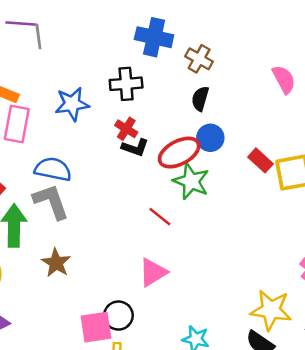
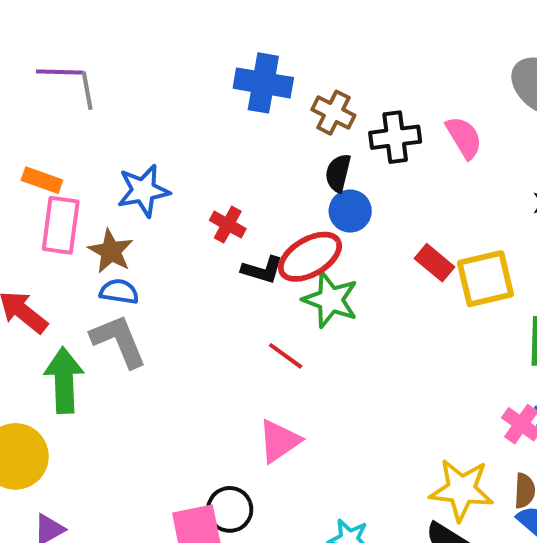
black cross: (126, 84) -> (395, 137), moved
blue circle: (210, 138) -> (350, 211), moved
black L-shape: (135, 148) -> (262, 270), moved
blue semicircle: (53, 169) -> (119, 292), size x0.7
brown star: (56, 263) -> (111, 251), moved

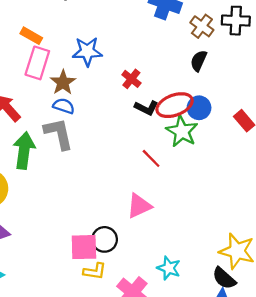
black cross: (395, 137) -> (236, 21), moved
blue circle: (350, 211) -> (199, 108), moved

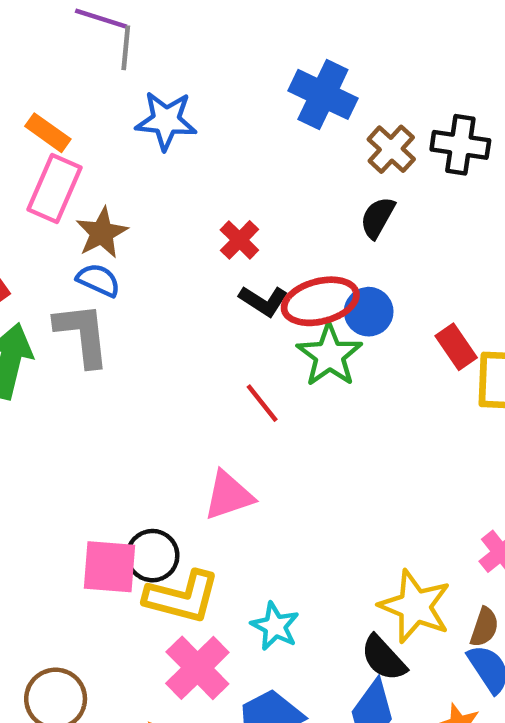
blue star: (87, 52) -> (166, 121), moved
yellow L-shape: (95, 271) -> (182, 597), moved, size x1.6

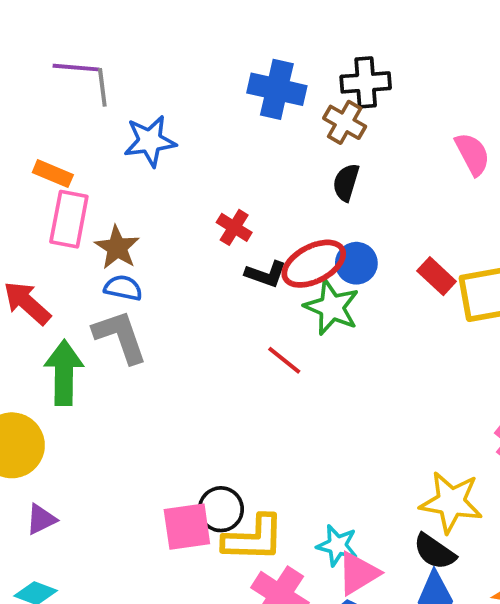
black cross: (460, 145) -> (366, 82), moved
pink triangle: (229, 495) -> (358, 573), moved

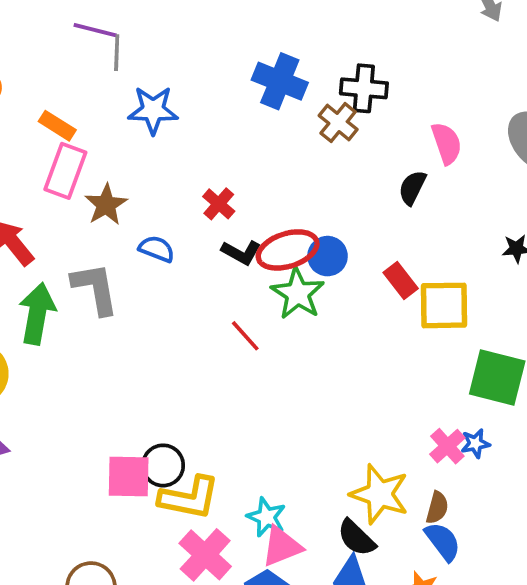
pink semicircle: (472, 154) -> (447, 143), moved
black semicircle: (346, 182) -> (412, 188), moved
blue semicircle: (123, 288) -> (157, 249), moved

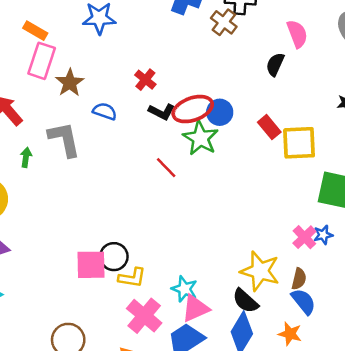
green arrow: (37, 314) -> (26, 157), size x0.5
yellow L-shape: (189, 498) -> (132, 278), size x0.7

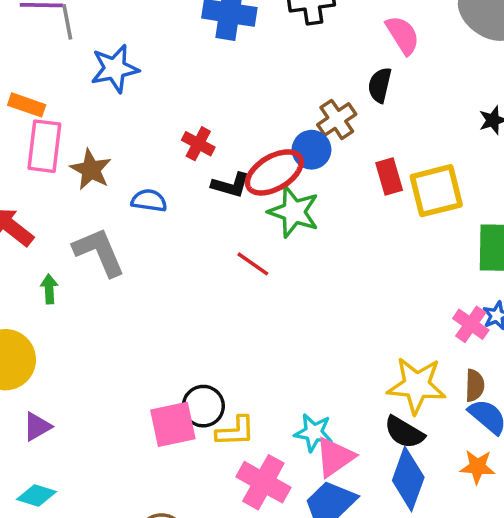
brown cross: (224, 22) -> (337, 119), moved, turned 30
blue circle: (220, 112) -> (311, 150), moved
red rectangle: (269, 127) -> (389, 176), turned 35

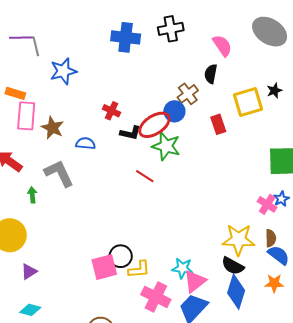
yellow square: (436, 191) -> (248, 102), moved

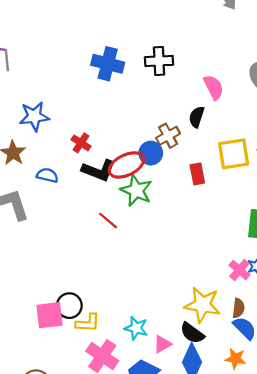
blue star: (63, 71) -> (34, 116), moved
black L-shape: (130, 133) -> (99, 170), size x1.4
pink triangle: (195, 281) -> (162, 344), moved, size x0.7

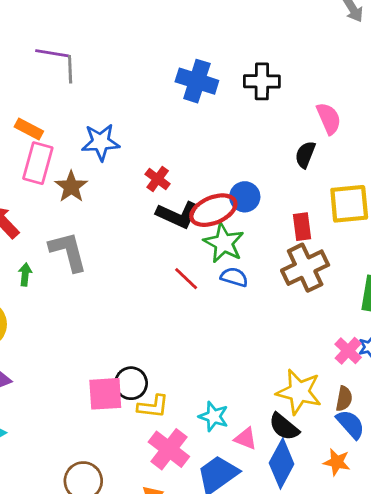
brown cross: (168, 136) -> (305, 268), moved, size x1.5
blue semicircle: (47, 175) -> (234, 277), moved
pink triangle: (162, 344) -> (245, 438), turned 48

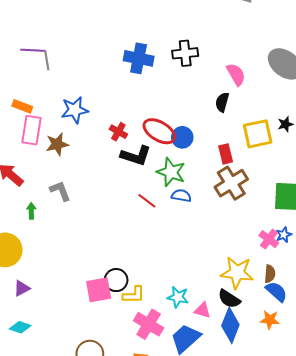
brown star: (71, 187) -> (57, 144), turned 30
red ellipse: (213, 210) -> (159, 131), moved, turned 60
gray L-shape: (68, 252) -> (60, 191), size x0.7

